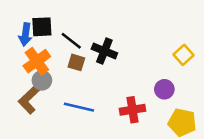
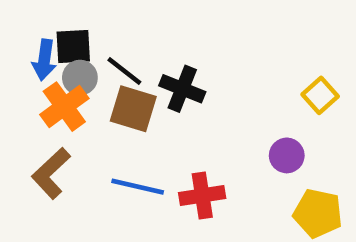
brown square: (76, 62) -> (133, 109), size x1.5
gray circle: (42, 80) -> (80, 78), moved
red cross: (132, 110) -> (202, 196), moved

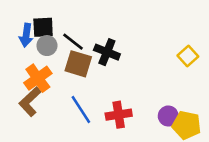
orange cross: (64, 107) -> (38, 78), moved
purple circle: (287, 155) -> (168, 116), moved
blue line: (138, 187) -> (81, 109), turned 44

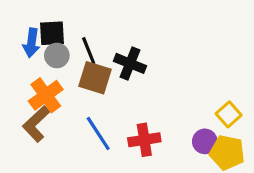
black line: (73, 42) -> (89, 51), turned 30
yellow square: (188, 56) -> (229, 114), moved

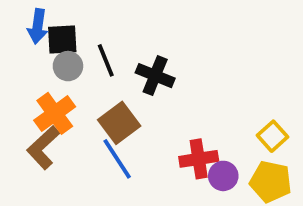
blue arrow: (31, 43) -> (38, 26), moved
brown square: (95, 78) -> (119, 123), moved, turned 36
red cross: (144, 140) -> (199, 159), moved
purple circle: (205, 141) -> (223, 176), moved

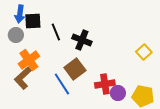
gray circle: (68, 66) -> (16, 35), moved
brown square: (119, 123) -> (75, 69), moved
yellow square: (273, 136) -> (144, 52), moved

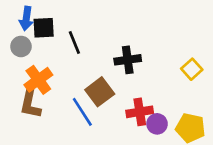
black cross: (82, 40) -> (128, 60), moved, turned -30
brown L-shape: (23, 78) -> (30, 104), turned -35

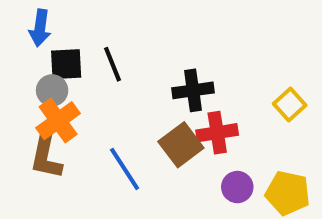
black square: (44, 28) -> (66, 64), moved
gray circle: (21, 46) -> (52, 90), moved
brown square: (100, 92) -> (181, 145), moved
red cross: (140, 112) -> (217, 133), moved

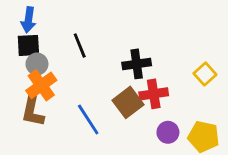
black square: (66, 64) -> (28, 45), moved

